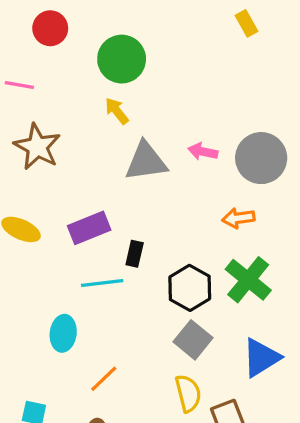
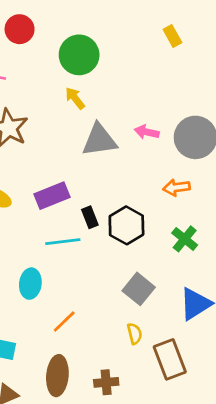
yellow rectangle: (247, 23) -> (172, 36), moved
black rectangle: (135, 254) -> (90, 217), turned -35
green cross: (248, 280) -> (185, 239), size x0.7
black hexagon: (190, 288) -> (126, 225), moved
yellow semicircle: (188, 393) -> (135, 334), size x0.7

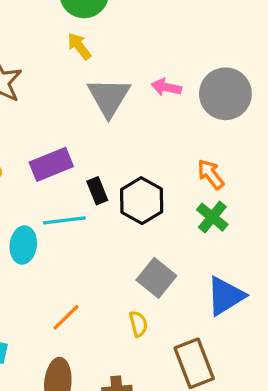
gray triangle: (99, 140) -> (109, 97), turned -51
orange arrow: (176, 187) -> (211, 174), moved, turned 60
cyan ellipse: (30, 284) -> (23, 245), moved
yellow semicircle: (135, 334) -> (138, 324), moved

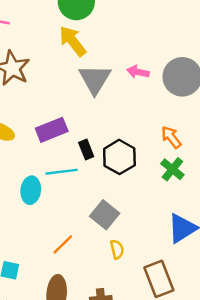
yellow arrow: (79, 46) -> (73, 41), size x1.5
gray square: (156, 278) -> (105, 215), moved

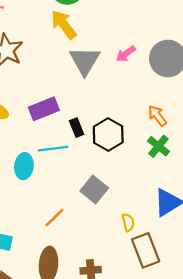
pink arrow: (138, 72) -> (126, 54), turned -48
yellow semicircle: (117, 249) -> (128, 222), moved

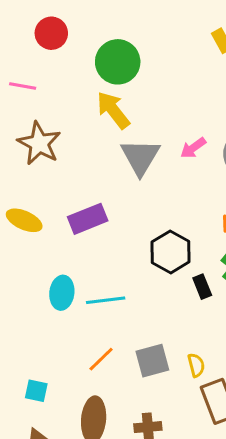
black rectangle: (77, 128) -> (202, 287), moved
cyan line: (53, 149) -> (106, 300), moved
gray square: (94, 190) -> (152, 361), moved, turned 36

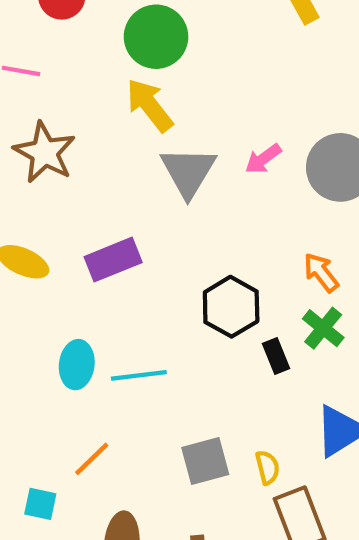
orange line: (101, 359) -> (92, 459), moved

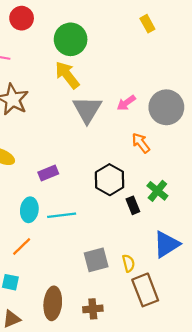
purple rectangle: (113, 260) -> (48, 173), moved, size x0.7
orange arrow: (321, 272) -> (141, 143), moved
orange line: (92, 459) -> (22, 247), moved

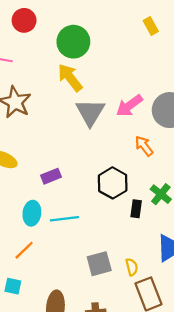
pink arrow: (126, 103) -> (129, 106), size x1.4
black rectangle: (133, 205) -> (136, 209), turned 30

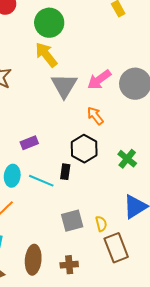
orange arrow: (144, 146) -> (95, 116), moved
black rectangle: (136, 209) -> (65, 172), moved
cyan line: (64, 219) -> (41, 181), turned 30

